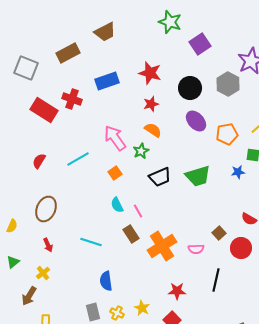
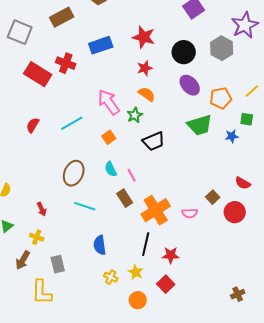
green trapezoid: (198, 176) -> (200, 125), moved
brown ellipse: (46, 209) -> (74, 173), moved
yellow cross: (43, 273) -> (37, 237), turned -32
black line: (216, 280) -> (146, 244), moved
gray rectangle: (93, 312) -> (58, 264), moved

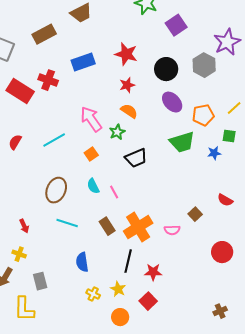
brown rectangle: (125, 198) -> (107, 226), moved
red circle: (235, 212) -> (222, 252), moved

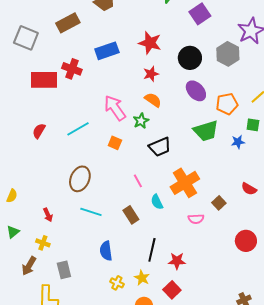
red rectangle: (20, 91) -> (44, 80), turned -32
orange square: (91, 154) -> (115, 143), turned -32
cyan semicircle: (93, 186) -> (157, 202), moved
orange cross: (138, 227) -> (185, 183), moved

